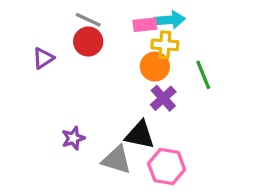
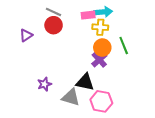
orange circle: (155, 66) -> (102, 48), moved

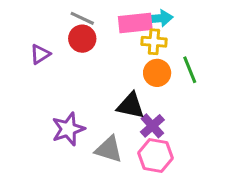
pink rectangle: (88, 15) -> (135, 23), size x1.5
purple cross: (99, 60) -> (152, 126), moved
black triangle: (85, 82) -> (131, 106), moved
purple star: (44, 84) -> (68, 129), size x1.5

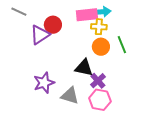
gray line: (82, 18) -> (19, 12), moved
purple triangle: (40, 54) -> (40, 35), moved, size x1.5

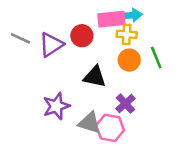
gray line: (19, 12) -> (20, 38), moved
red circle: (53, 25) -> (82, 36), moved
black triangle: (84, 68) -> (95, 77), moved
pink hexagon: (100, 100) -> (110, 128), moved

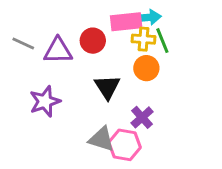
purple triangle: (51, 45) -> (58, 51), turned 32
green line: (156, 57) -> (162, 41), moved
black triangle: (95, 77) -> (107, 87), turned 45
purple star: (56, 106) -> (45, 101), moved

